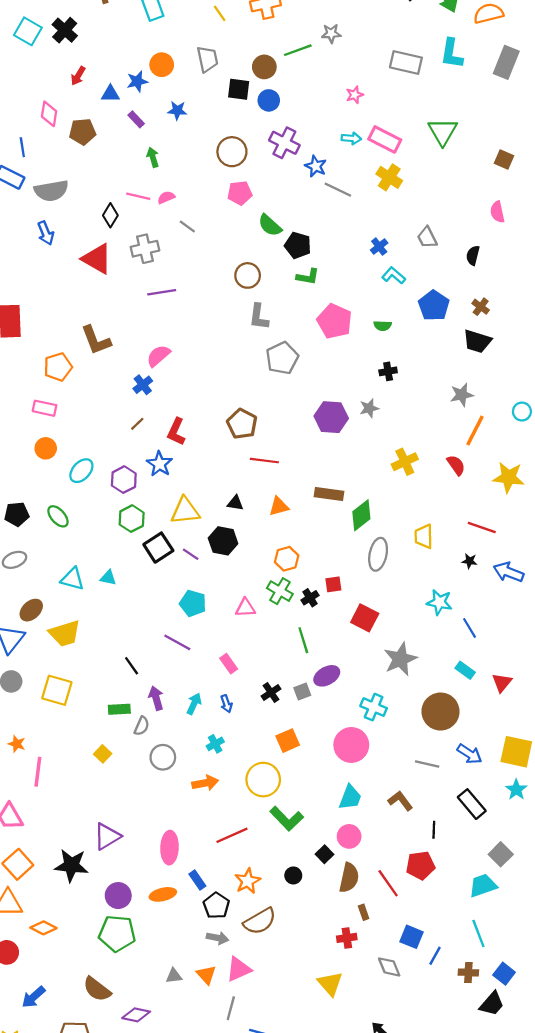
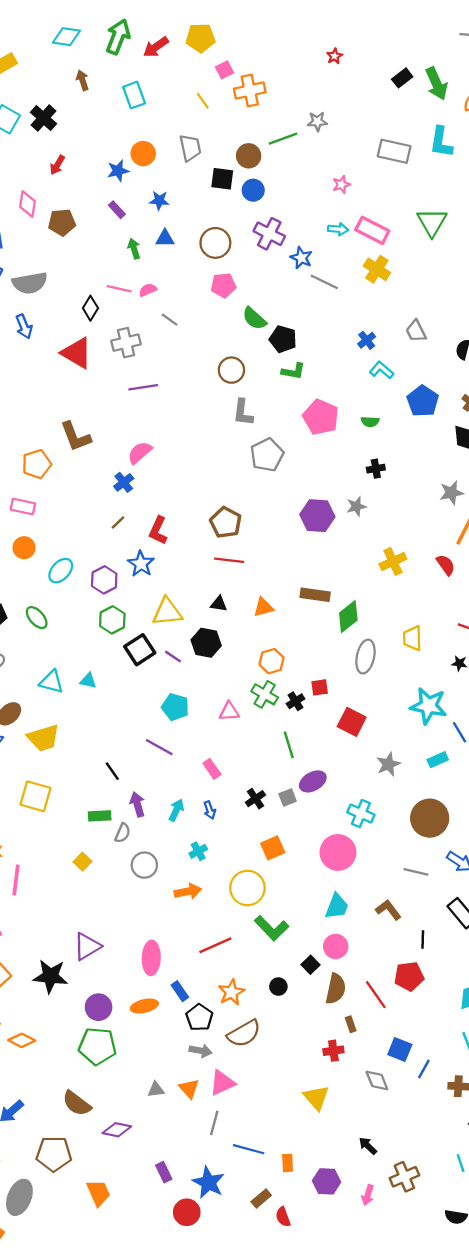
blue triangle: (110, 94) -> (165, 238), moved
red line: (264, 461) -> (229, 560), moved
cyan star: (439, 602) -> (428, 706), size x1.4
gray star: (400, 659) -> (388, 764), size x0.7
cyan rectangle: (465, 670) -> (438, 760), moved, turned -60

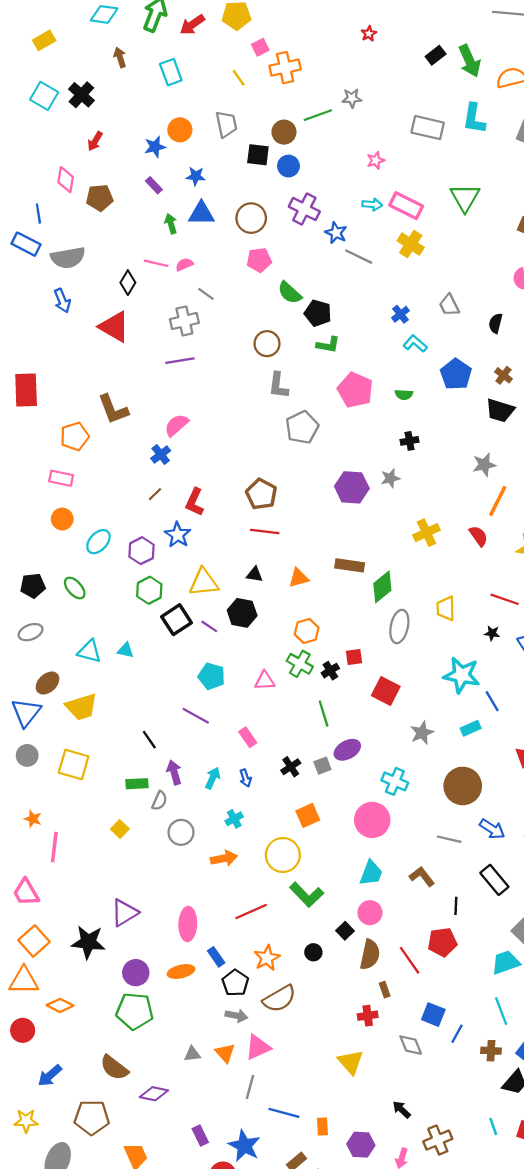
blue triangle: (165, 238) -> (201, 214), size x1.4
gray cross: (126, 343) -> (184, 321), moved

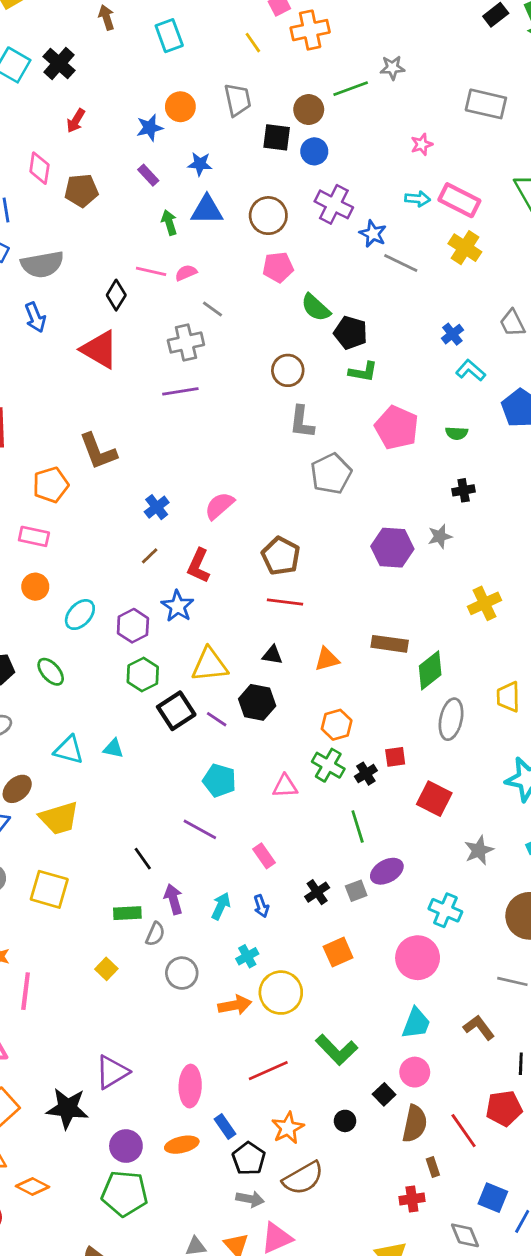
pink semicircle: (176, 425) -> (219, 506), moved
yellow circle: (283, 855) -> (281, 993), moved

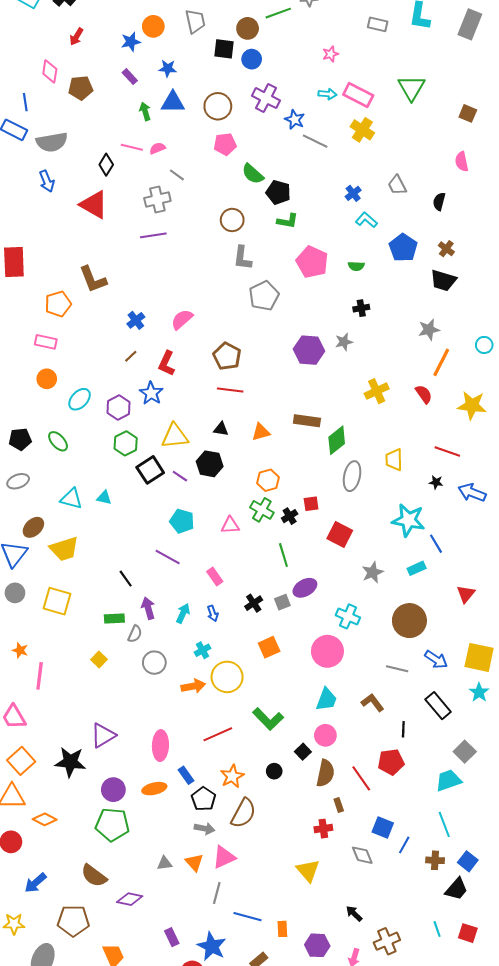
gray rectangle: (486, 104) -> (378, 24), size x0.7
brown semicircle: (303, 1178) -> (243, 813), turned -32

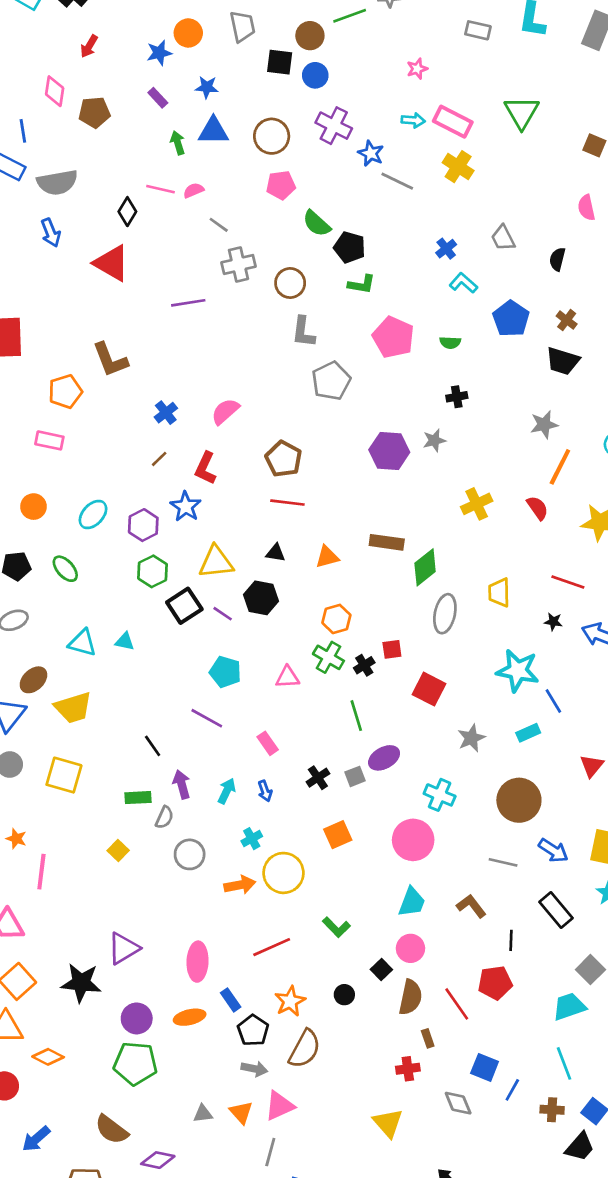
gray cross: (157, 200) -> (239, 264), moved
orange circle: (47, 379) -> (33, 507), moved
green L-shape: (268, 719) -> (336, 927), size x0.7

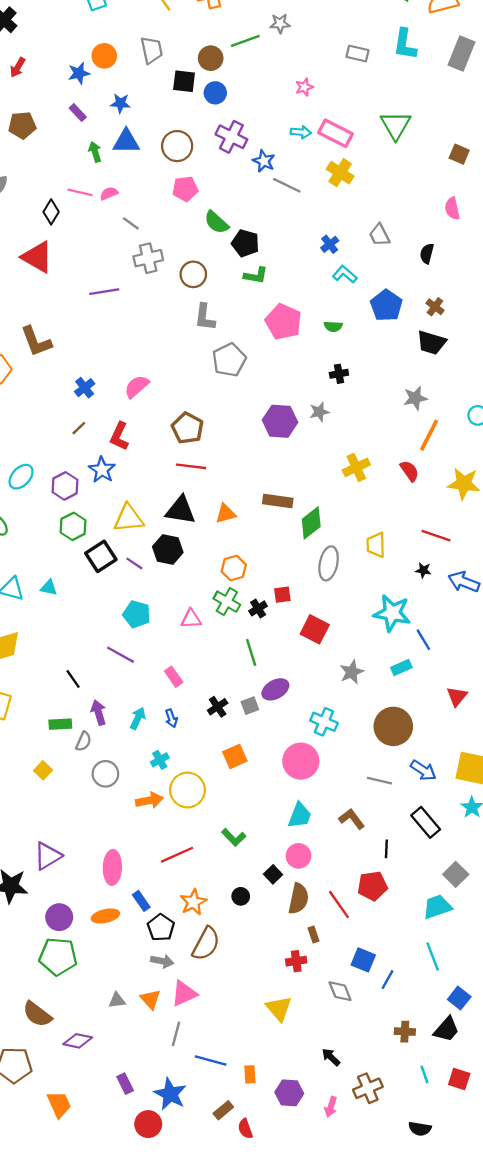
black triangle: (276, 553) -> (181, 510), size x1.8
brown cross: (552, 1110) -> (405, 1032), moved

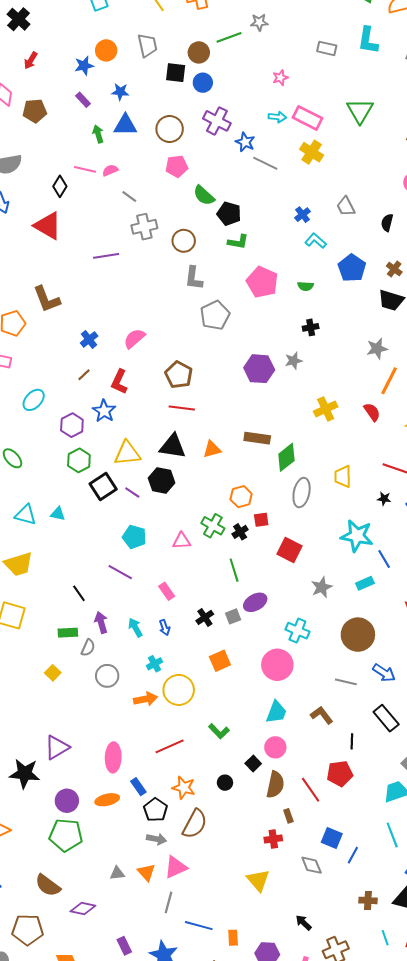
cyan ellipse: (21, 477) -> (34, 400), moved
orange hexagon: (234, 568) -> (241, 497), moved
cyan arrow: (138, 718) -> (135, 628), turned -54
orange star: (193, 902) -> (184, 788), turned -30

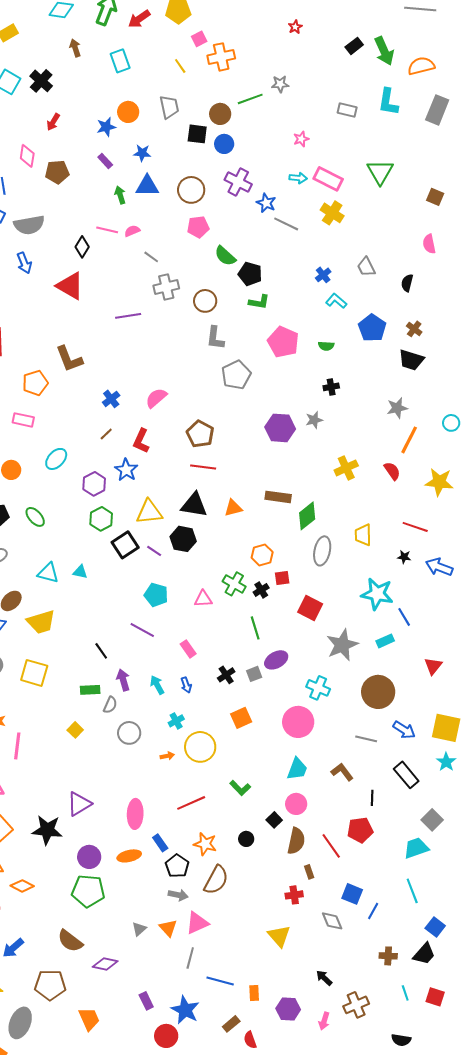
gray star: (322, 587) -> (342, 645), size x1.5
orange arrow: (145, 699) -> (167, 756), size x0.6
gray triangle: (117, 873) -> (139, 929), turned -35

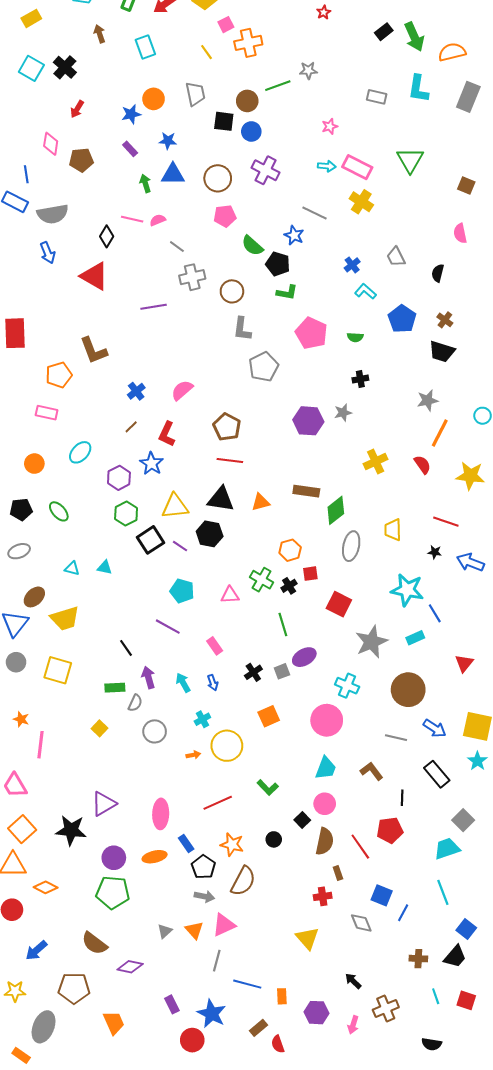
blue star: (266, 203) -> (294, 235), moved
cyan triangle: (48, 573) -> (72, 568), size x0.7

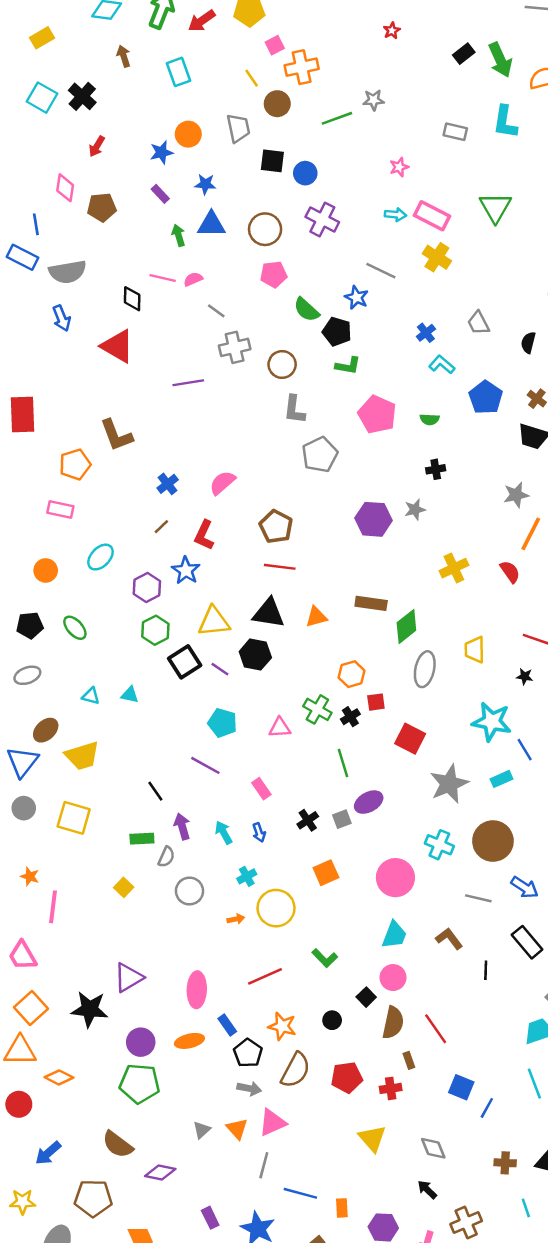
brown circle: (247, 101) -> (277, 104), moved
black diamond: (107, 236) -> (132, 299), turned -30
cyan cross: (347, 686) -> (439, 845), moved
red pentagon: (390, 830) -> (347, 1077), moved
gray diamond: (361, 923) -> (433, 1148), moved

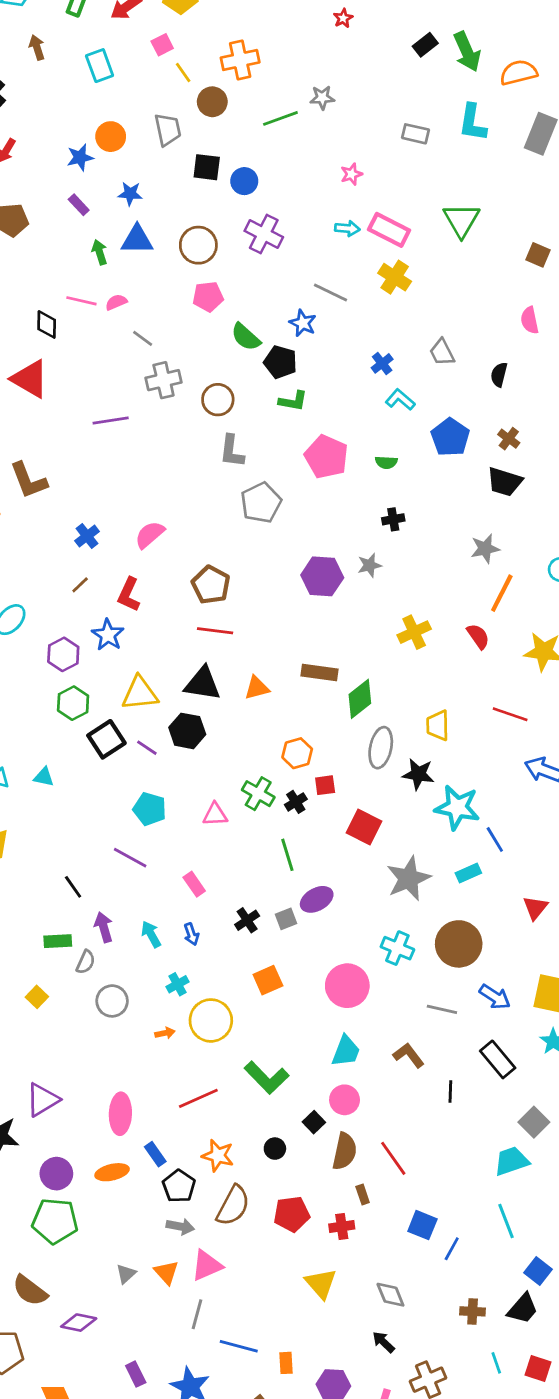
pink square: (275, 45) -> (162, 45), moved
black star: (525, 677) -> (418, 774), moved, size x1.6
green L-shape: (325, 958) -> (267, 1078), size x1.5

